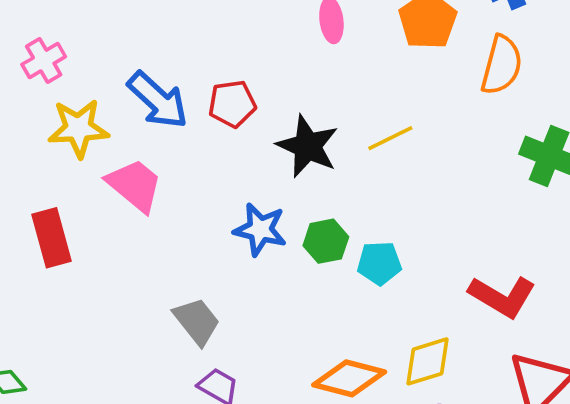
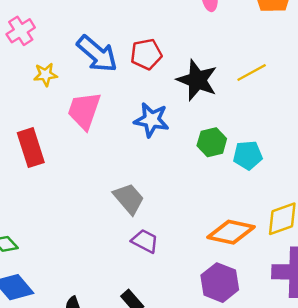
yellow star: (78, 128) -> (45, 75), size x0.6
pink trapezoid: (135, 185) -> (84, 111), turned -108
blue star: (260, 229) -> (151, 120), moved

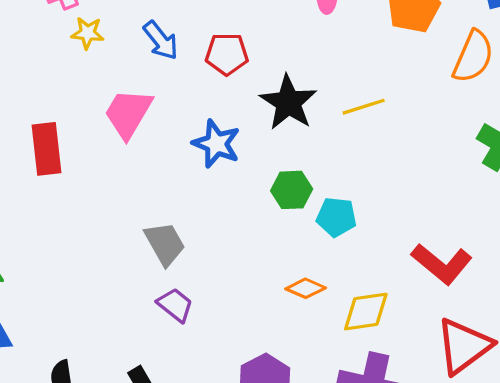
blue arrow: (97, 54) -> (161, 40), size x0.7
yellow star: (45, 75) -> (88, 33), moved
orange diamond: (231, 232) -> (306, 288), moved, size x0.6

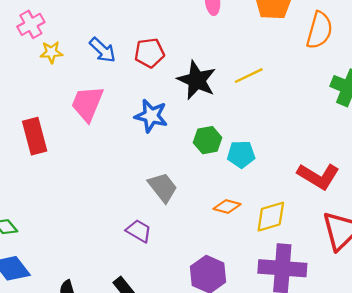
gray trapezoid: (165, 244) -> (163, 187), moved

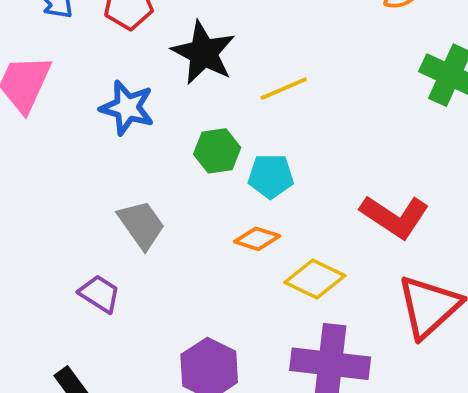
yellow line: (249, 76) -> (284, 89), moved
orange diamond: (227, 207) -> (257, 239), moved
yellow diamond: (271, 217) -> (315, 279), turned 40

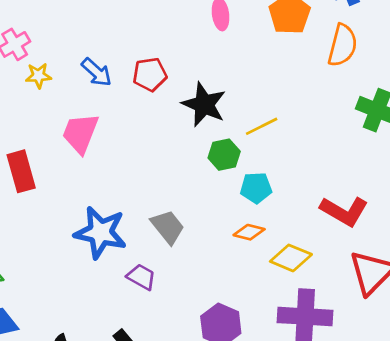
blue star: (127, 108) -> (100, 232), moved, size x1.4
green hexagon: (217, 151) -> (224, 155), moved

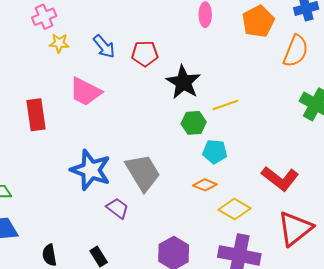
pink trapezoid: (80, 133) -> (85, 92), turned -92
gray trapezoid: (168, 227) -> (143, 173), size x1.4

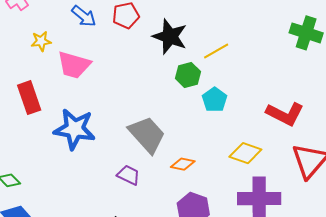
yellow star: (59, 43) -> (41, 41), moved
cyan pentagon: (215, 152) -> (215, 100), turned -30
blue star: (91, 170) -> (75, 129), moved
orange diamond: (205, 185) -> (183, 164), moved

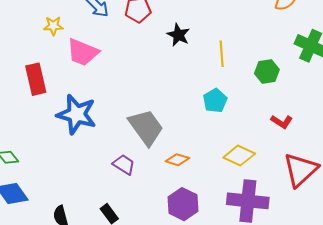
black star: (170, 37) -> (178, 35), size x0.7
yellow line: (216, 51) -> (222, 54), turned -70
green hexagon: (188, 75) -> (267, 71), moved
red L-shape: (285, 114) -> (282, 122), size x0.6

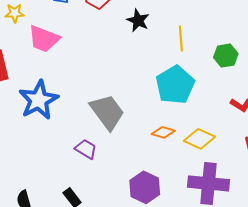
cyan pentagon: (215, 101) -> (175, 85), size x1.6
blue star: (77, 114) -> (39, 100), turned 30
orange diamond: (177, 160) -> (163, 132), moved

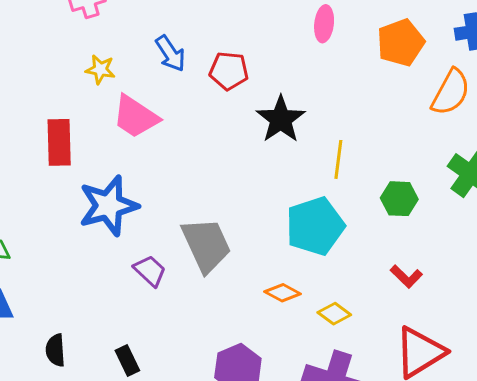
black star: (138, 20) -> (281, 119), size x1.4
yellow diamond: (199, 139) -> (334, 314), size x0.7
purple trapezoid: (86, 149) -> (150, 271), moved

